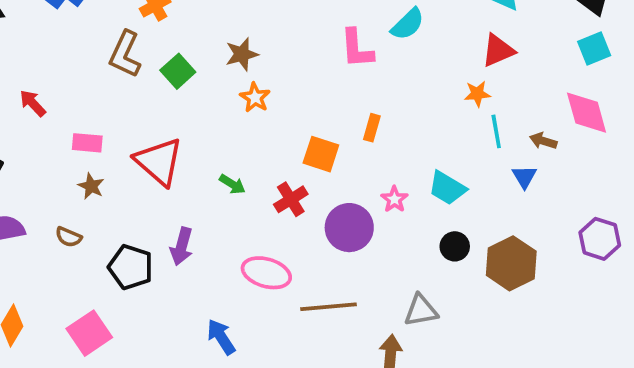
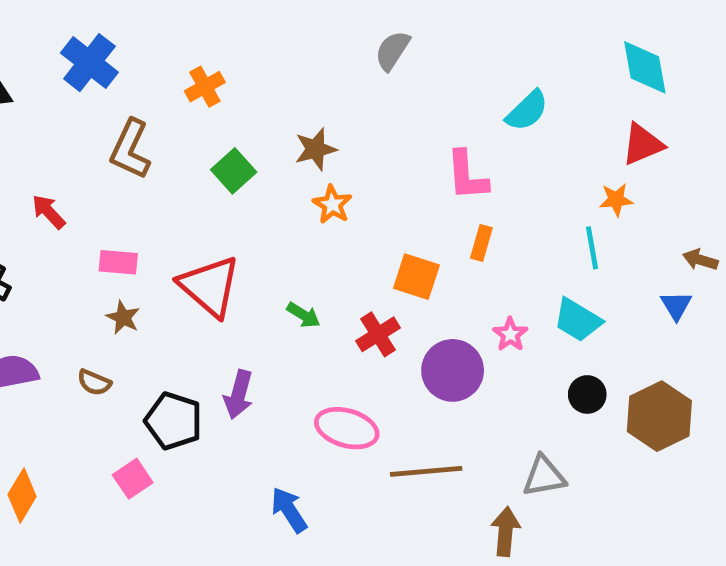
pink L-shape: (357, 49) -> (467, 176), moved
brown L-shape: (125, 54) -> (130, 149), moved
cyan line: (496, 131) -> (592, 248), moved
pink square: (89, 333) -> (133, 479), moved, size x0.7

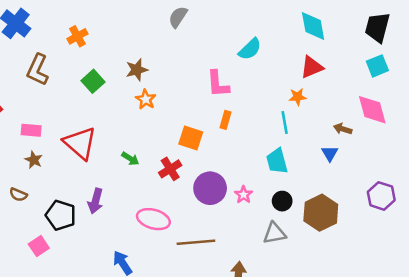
cyan trapezoid: (578, 320) -> (277, 161), turned 44
pink star: (510, 334) -> (244, 195), moved
gray triangle: (544, 476) -> (274, 233), moved

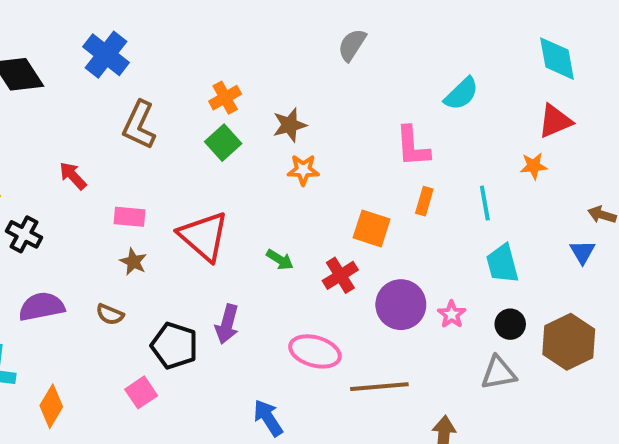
orange cross: (77, 36) -> (225, 98), moved
orange star: (146, 99) -> (303, 170), turned -30
cyan line: (285, 123) -> (485, 203), moved

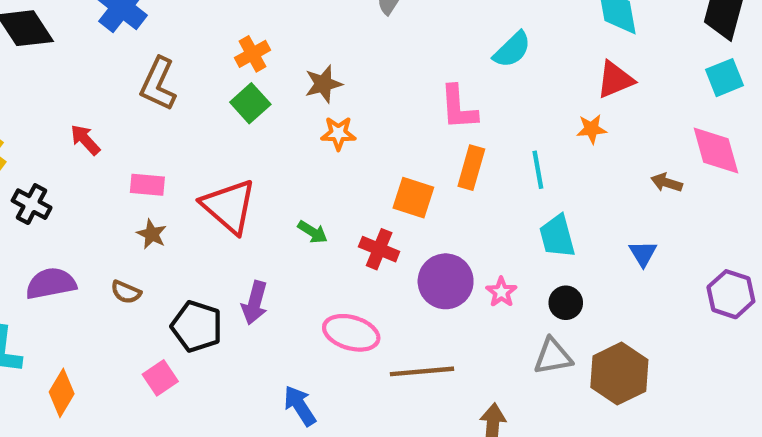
orange rectangle: (424, 201) -> (471, 168), size x1.4
blue triangle: (582, 252) -> (643, 253), moved
red cross: (340, 275) -> (379, 249), turned -36
brown hexagon: (569, 342) -> (619, 374), moved

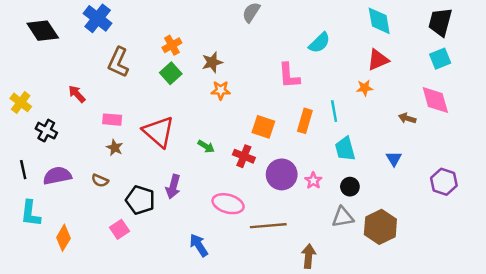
orange rectangle: (471, 168) -> (305, 121), moved

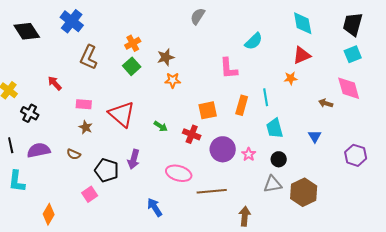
orange square: (263, 127) -> (208, 110), turned -30
orange diamond: (63, 238) -> (49, 214), moved

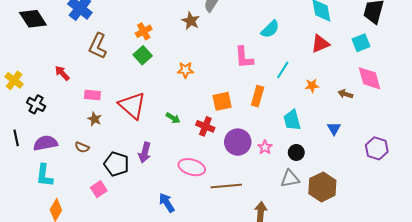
cyan square: (353, 54) -> (361, 43), moved
brown star: (166, 57) -> (191, 21), moved, turned -30
orange star: (291, 78) -> (312, 86), moved
cyan line: (266, 97) -> (283, 70), moved, turned 42
cyan L-shape: (17, 181) -> (44, 175), moved

